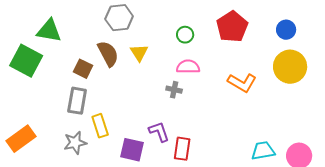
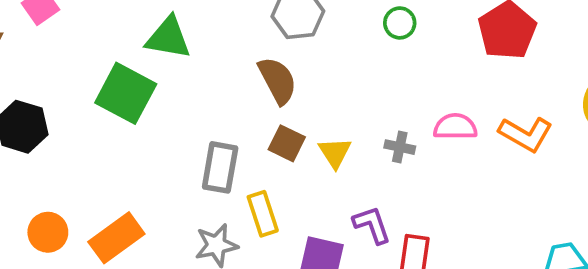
green circle: (185, 35) -> (400, 23), moved
yellow triangle: (139, 53) -> (335, 153), moved
pink semicircle: (188, 67) -> (455, 127), moved
brown square: (83, 69) -> (287, 143), moved

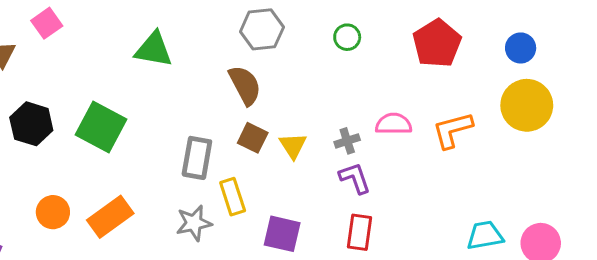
green square: (126, 93) -> (101, 127), moved
orange L-shape: (526, 134) -> (452, 130), turned 135
gray cross: (400, 147) -> (347, 141), turned -30
purple L-shape: (372, 225) -> (355, 178), moved

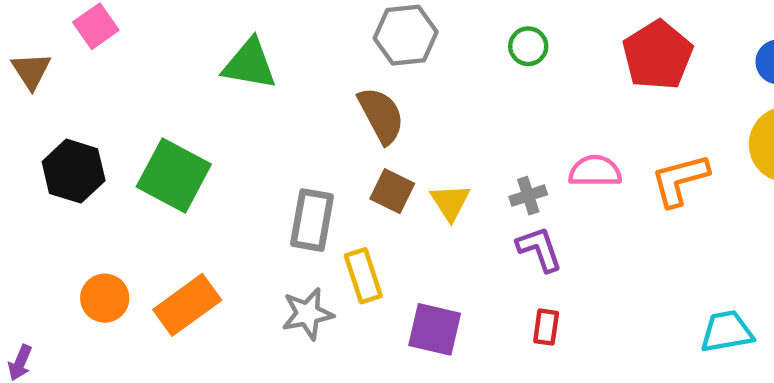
red rectangle: (360, 232) -> (546, 327), size x0.7

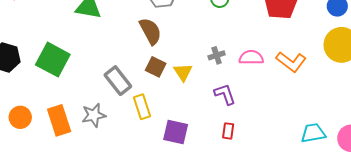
orange L-shape: (680, 180) -> (291, 62), turned -128
gray cross: (528, 196) -> (217, 55), moved
gray rectangle: (312, 220) -> (118, 81), turned -48
orange rectangle: (187, 305) -> (59, 120), turned -72
gray star: (308, 314) -> (94, 115), moved

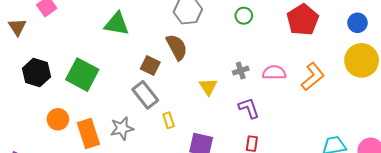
orange L-shape: (291, 62) -> (313, 77), turned -76
brown square: (156, 67) -> (150, 65), moved
yellow rectangle: (142, 107) -> (169, 120), size x0.7
orange circle: (20, 117) -> (58, 119), moved

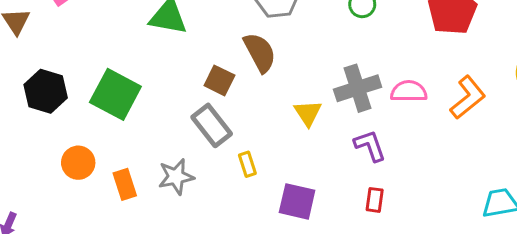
gray cross: (241, 71) -> (358, 88), size x1.8
orange rectangle: (88, 133) -> (125, 184), size x0.7

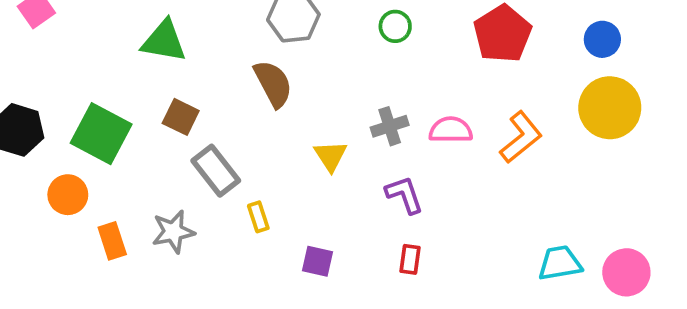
brown square: (219, 80) -> (181, 117), moved
gray cross: (358, 88) -> (390, 126), size x0.7
orange circle: (78, 163) -> (68, 195), moved
purple square: (297, 201) -> (318, 261), size x0.7

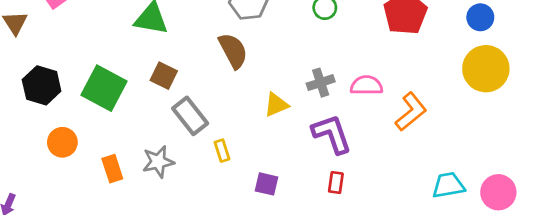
orange L-shape: (521, 137) -> (411, 112), moved
yellow triangle: (330, 156) -> (276, 105), turned 40
orange circle: (68, 195) -> (62, 142), moved
purple L-shape: (404, 195) -> (332, 134), size x1.4

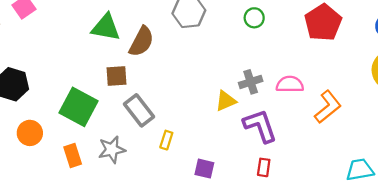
brown semicircle: (233, 51) -> (141, 42), moved, turned 56
brown square: (164, 76) -> (116, 76), turned -30
green square: (104, 88) -> (79, 107), moved
yellow triangle: (276, 105) -> (226, 101), moved
yellow rectangle: (222, 151) -> (166, 140), turned 36

